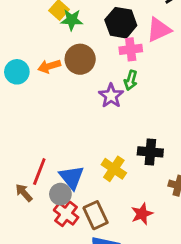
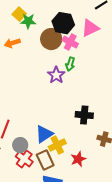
pink cross: (131, 49) -> (70, 42), turned 35
brown circle: (80, 59) -> (51, 39), moved
orange arrow: (49, 66) -> (12, 43), moved
yellow cross: (114, 169) -> (57, 145), moved, turned 30
blue triangle: (72, 177) -> (44, 134), moved, turned 36

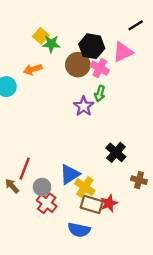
black cross: (84, 115) -> (116, 152), turned 36
yellow cross: (57, 145) -> (85, 187), turned -30
brown rectangle: (45, 160) -> (92, 204), moved, turned -48

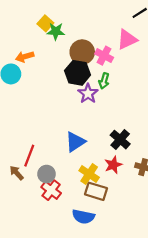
black hexagon: (92, 46) -> (78, 73), moved
orange arrow: (33, 69) -> (25, 57), moved
blue triangle: (70, 174) -> (75, 142), moved
red star: (109, 203) -> (113, 165), moved

